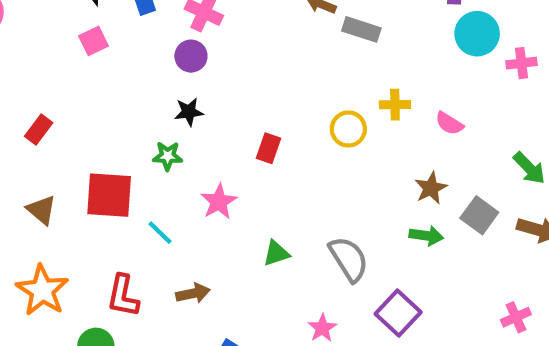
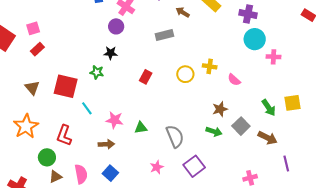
gray rectangle: (361, 29) -> (164, 35), moved, turned -42
pink square: (93, 41) -> (33, 28), moved
pink star: (219, 202) -> (115, 120), moved, turned 30
brown arrow: (193, 293) -> (106, 144), moved

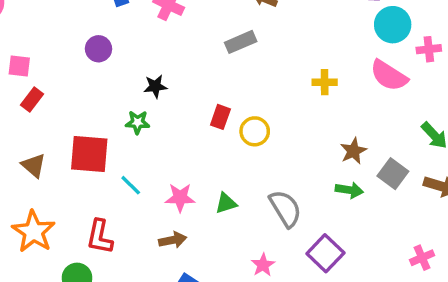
purple circle: (116, 26) -> (99, 49), moved
pink square: (33, 28) -> (19, 66), turned 32
yellow circle: (185, 74) -> (255, 131), moved
pink semicircle: (234, 80) -> (389, 76), moved, size x1.6

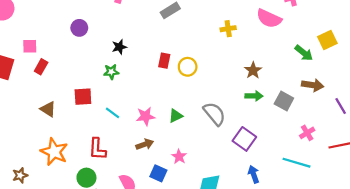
red square: (89, 154) -> (83, 97), size x0.7
gray square: (393, 174) -> (284, 101), moved
pink star: (263, 265) -> (179, 157), moved

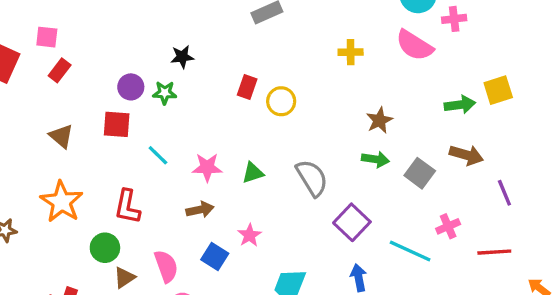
purple circle: (79, 28) -> (131, 87), moved
green arrow: (304, 53) -> (460, 105), turned -54
cyan line: (296, 163) -> (410, 251), moved

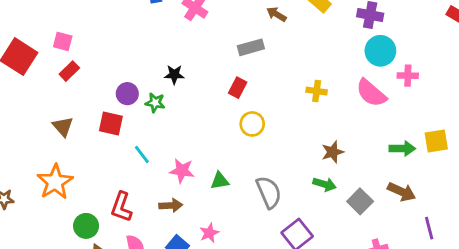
red rectangle: (247, 87) -> (238, 88), moved
red L-shape: (127, 207) -> (121, 207), moved

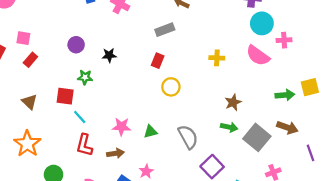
purple circle: (127, 94) -> (76, 45), moved
green star: (155, 103) -> (85, 77), moved
cyan line: (142, 154) -> (80, 117), moved
gray square: (360, 201) -> (257, 137), size x1.4
red L-shape: (121, 207) -> (84, 145), moved

